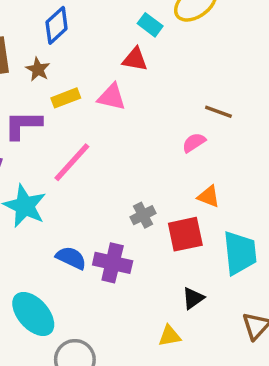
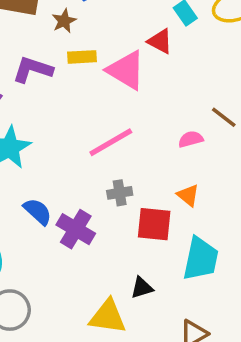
pink triangle: (112, 97) -> (126, 70), size x1.4
pink line: (72, 162) -> (111, 142), moved
yellow triangle: (170, 336) -> (108, 317), size x1.6

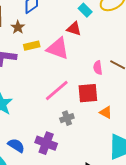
pink semicircle: (191, 139) -> (98, 68), moved, turned -72
blue semicircle: (38, 211) -> (16, 145), moved
red square: (154, 224) -> (88, 93), moved

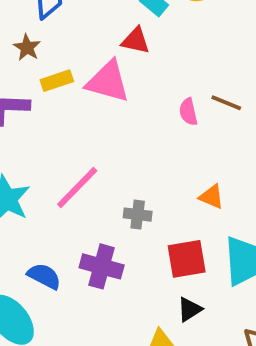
pink line: (57, 91) -> (77, 188), moved
red square: (88, 93) -> (187, 259), moved
gray cross: (67, 118) -> (138, 215), turned 32

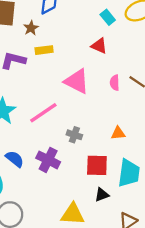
red triangle: (136, 41) -> (99, 46), moved
pink triangle: (108, 82) -> (77, 81), moved
orange triangle: (212, 197) -> (118, 133), turned -40
black triangle: (190, 309) -> (102, 195), moved

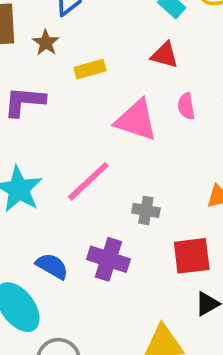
yellow rectangle: (44, 50) -> (90, 69), moved
pink semicircle: (115, 83) -> (186, 106), moved

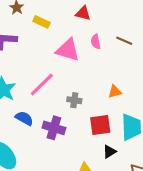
yellow rectangle: (90, 69) -> (42, 22), turned 42
blue semicircle: (52, 266) -> (24, 118), moved

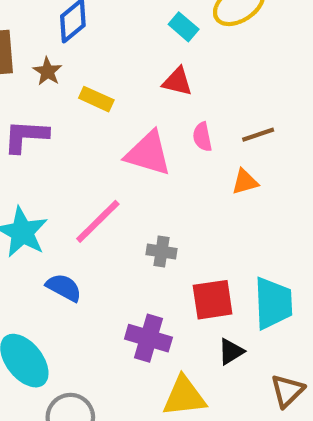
brown line: (124, 41) -> (258, 135), turned -42
orange triangle: (115, 92) -> (245, 182), moved
purple cross: (54, 128) -> (148, 338), moved

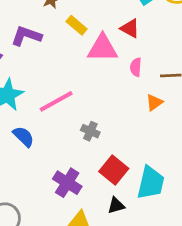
pink triangle: (148, 153) -> (102, 48), moved, turned -32
orange triangle: (245, 182) -> (154, 102), turned -36
red square: (213, 300) -> (114, 170), turned 32

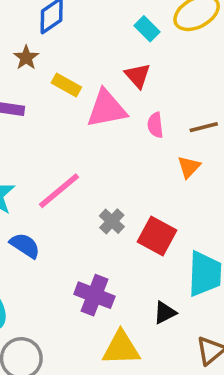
red triangle: (130, 28) -> (138, 76), turned 30
gray cross: (90, 131) -> (112, 221), turned 30
red square: (114, 170) -> (157, 236), moved

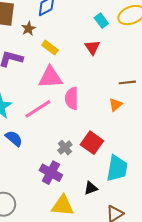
pink triangle: (107, 109) -> (50, 77), moved
pink semicircle: (155, 125) -> (72, 98), moved, size x1.5
gray cross: (112, 221) -> (65, 148), moved

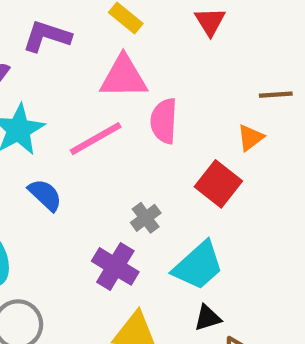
red square: (92, 143) -> (218, 184), moved
cyan trapezoid: (117, 168) -> (198, 266), moved, turned 36
black triangle: (91, 188) -> (208, 318), moved

